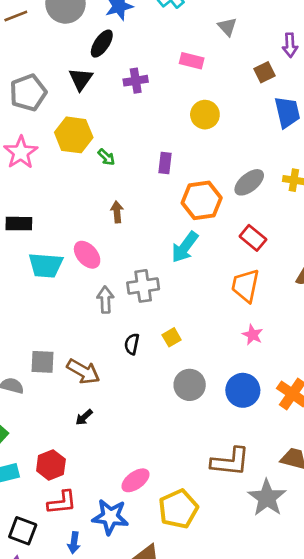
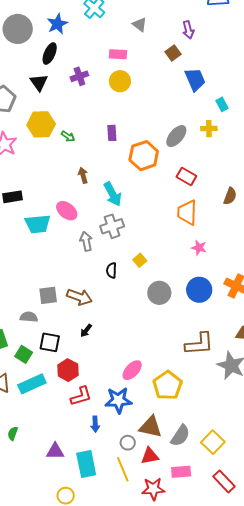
yellow circle: (205, 115) -> (120, 81), moved
cyan arrow: (185, 247) -> (113, 194), moved, turned -55
black square: (23, 531) -> (50, 342), moved

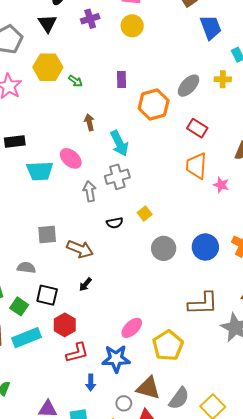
pink star: (199, 248) -> (221, 185), moved
black semicircle: (111, 270) -> (115, 223), turned -105
gray square: (48, 295) -> (47, 234), moved

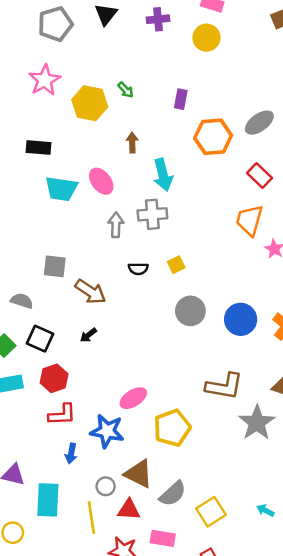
yellow hexagon: (48, 67) -> (90, 103), moved

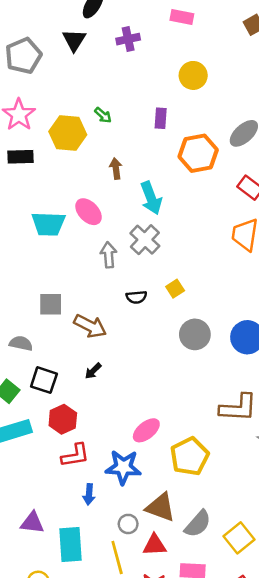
yellow circle: (206, 38) -> (193, 75), moved
black rectangle: (39, 148) -> (21, 157), moved
gray cross: (152, 214) -> (145, 240), turned -36

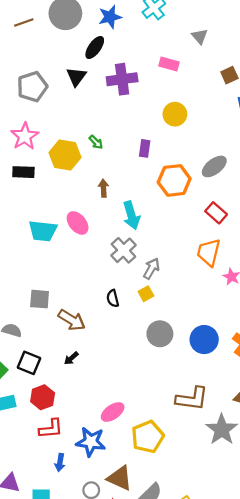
purple cross: (128, 39) -> (122, 79), size x1.5
gray arrow: (109, 255) -> (151, 269), moved, turned 30
black semicircle: (136, 297) -> (113, 298), turned 78

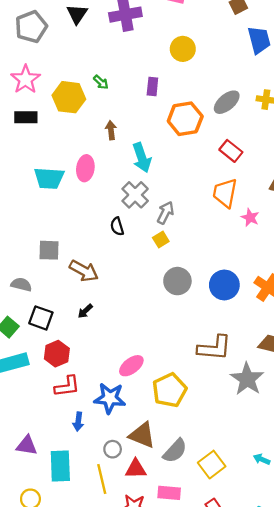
pink ellipse: (78, 223) -> (85, 168), turned 50
black semicircle: (113, 298) -> (117, 226), moved

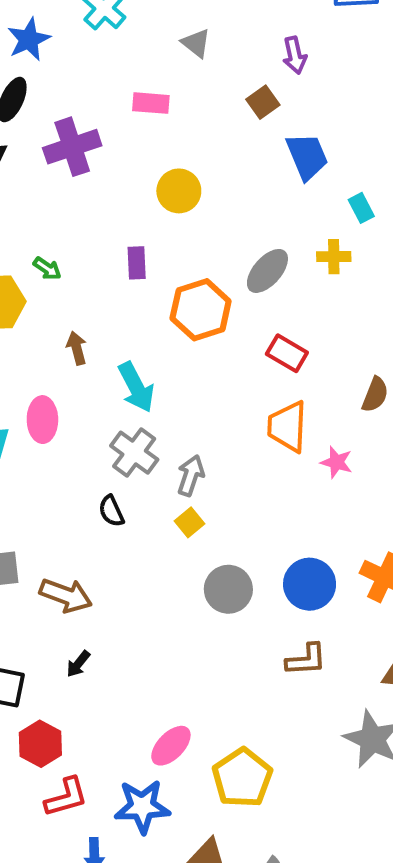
brown L-shape: (214, 348) -> (306, 660), moved, size x0.7

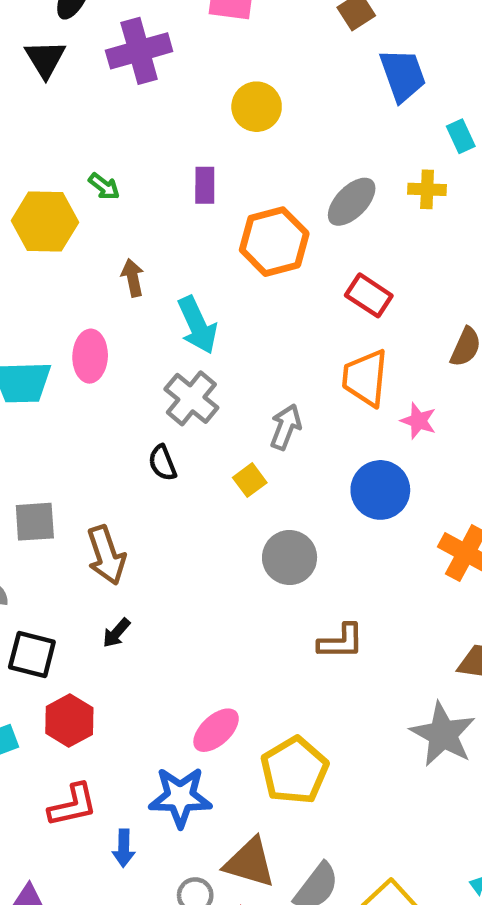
gray arrow: (191, 475) -> (286, 427), moved
blue circle: (310, 584) -> (380, 490), moved
brown arrow: (66, 595) -> (106, 555), turned 48
brown L-shape: (306, 660) -> (341, 642), moved
red L-shape: (66, 797) -> (73, 805), moved

